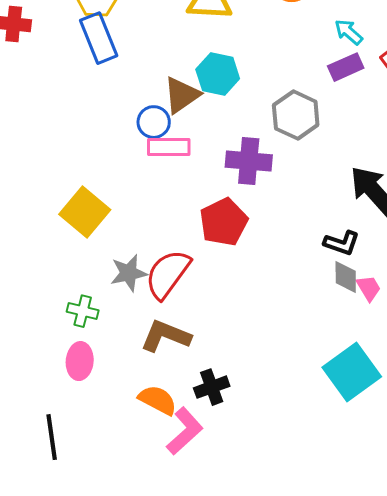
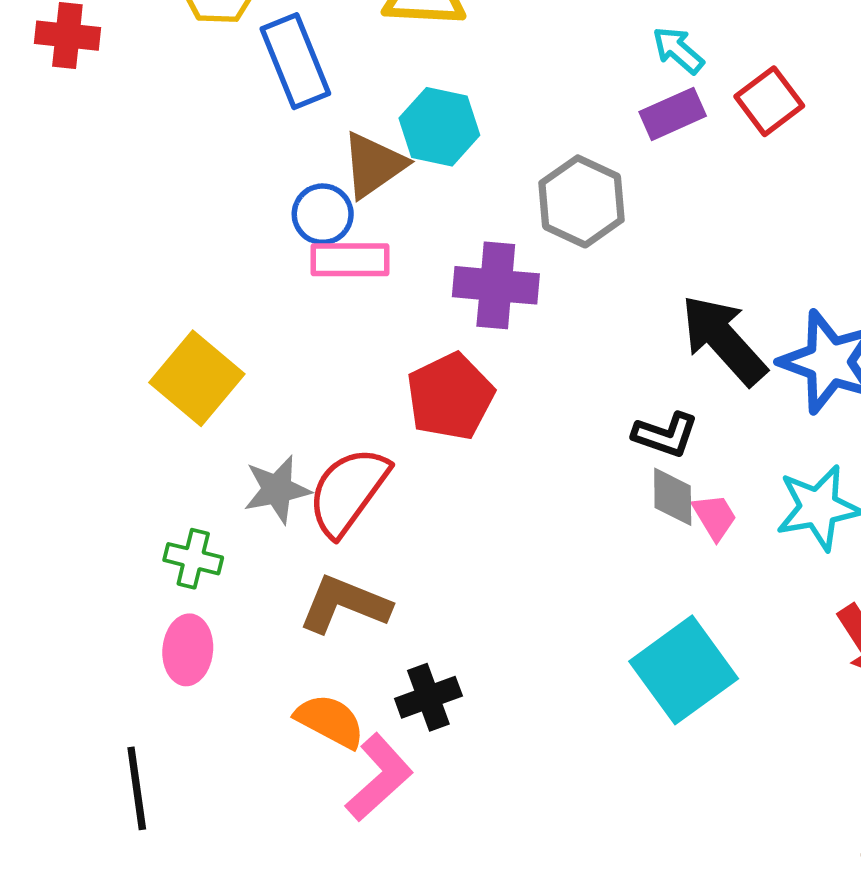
blue rectangle: (99, 38) -> (295, 61), moved

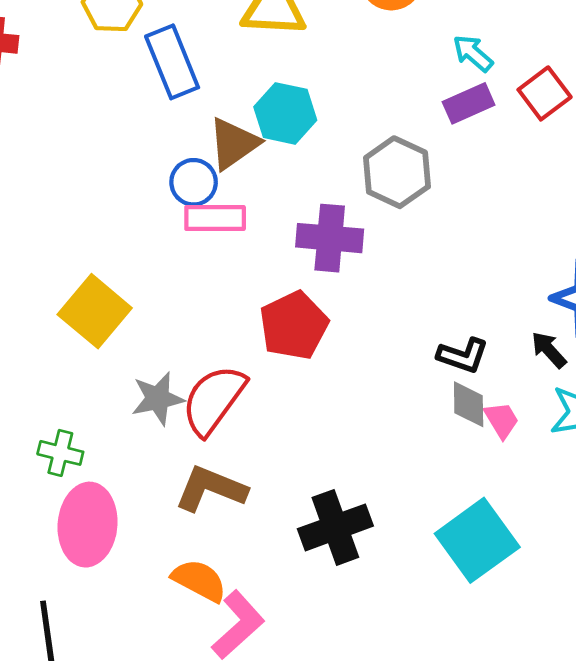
black arrow: (724, 340) -> (549, 350), moved, size x0.5
green cross: (193, 559) -> (60, 453), moved
pink ellipse: (188, 650) -> (88, 525), size x1.5
black cross: (428, 697) -> (335, 527), moved, size x1.4

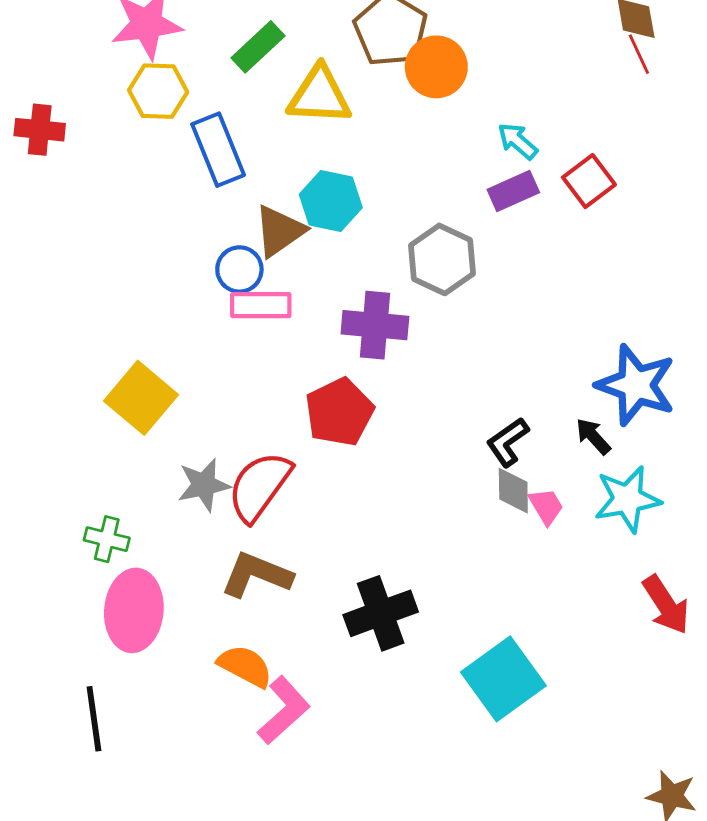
black L-shape: (463, 356) -> (508, 442), turned 126
cyan square: (477, 540) -> (503, 679), moved

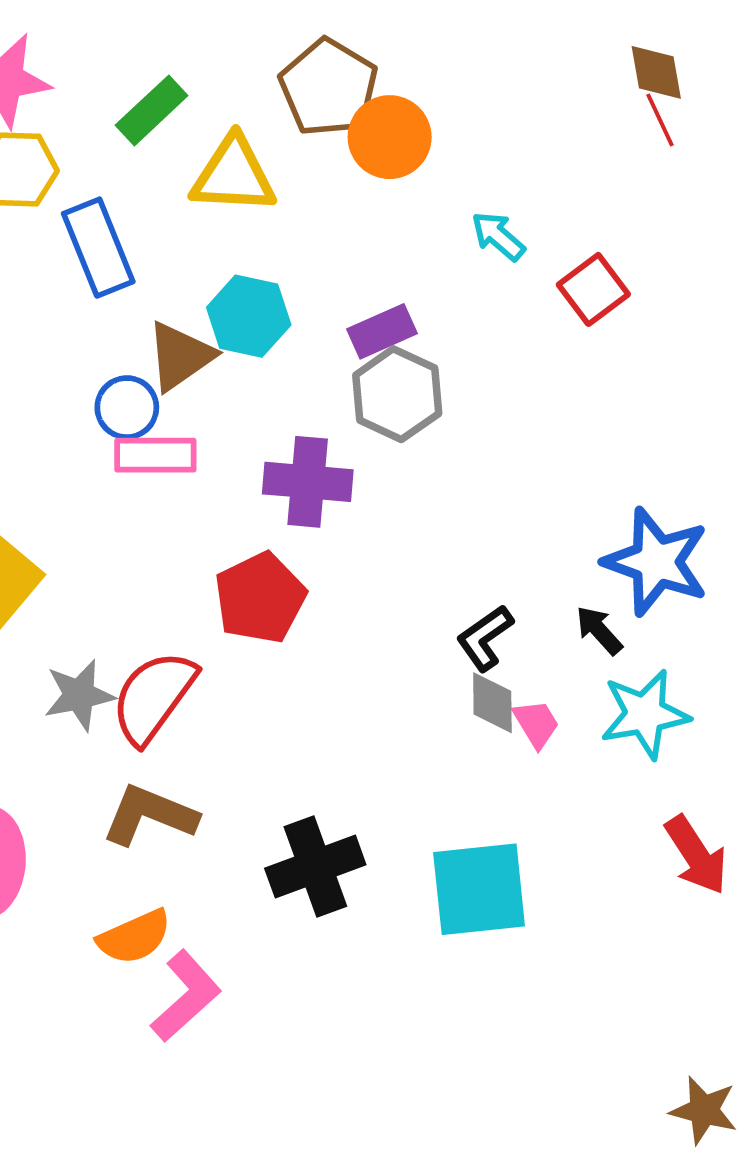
purple rectangle: (513, 191) -> (382, 331), moved
orange semicircle: (245, 666) -> (134, 937), turned 128
cyan square: (503, 679) -> (479, 889), moved, turned 30

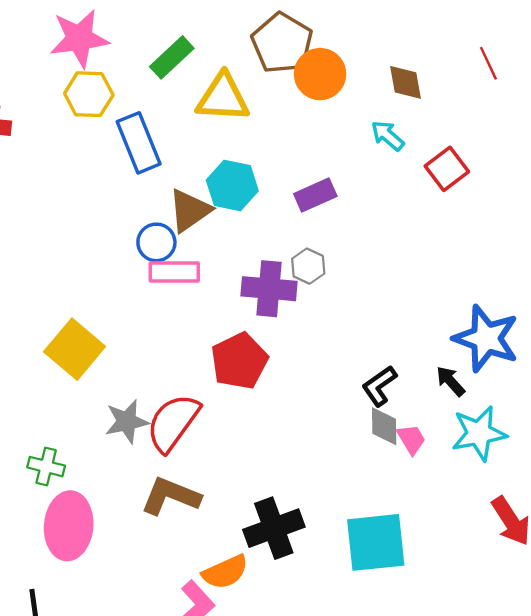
brown diamond: (656, 72) -> (405, 82), moved
gray hexagon: (397, 394) -> (308, 266), moved, size x0.6
orange semicircle: (134, 937) -> (225, 572), moved

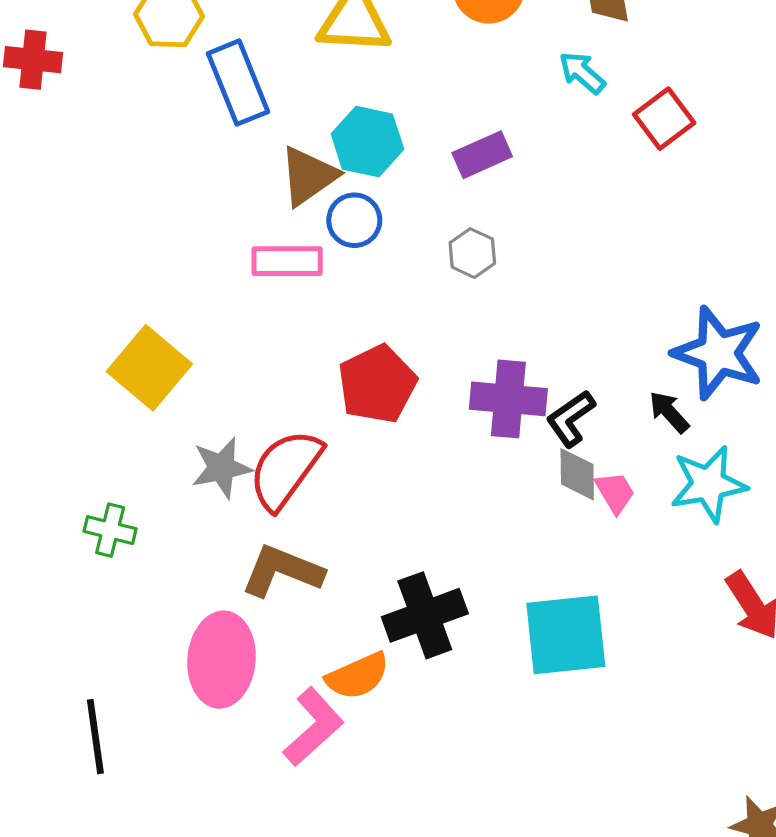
blue circle: (156, 242) -> (354, 220), moved
purple cross: (269, 289) -> (508, 399), moved
pink ellipse: (69, 526) -> (222, 660), moved

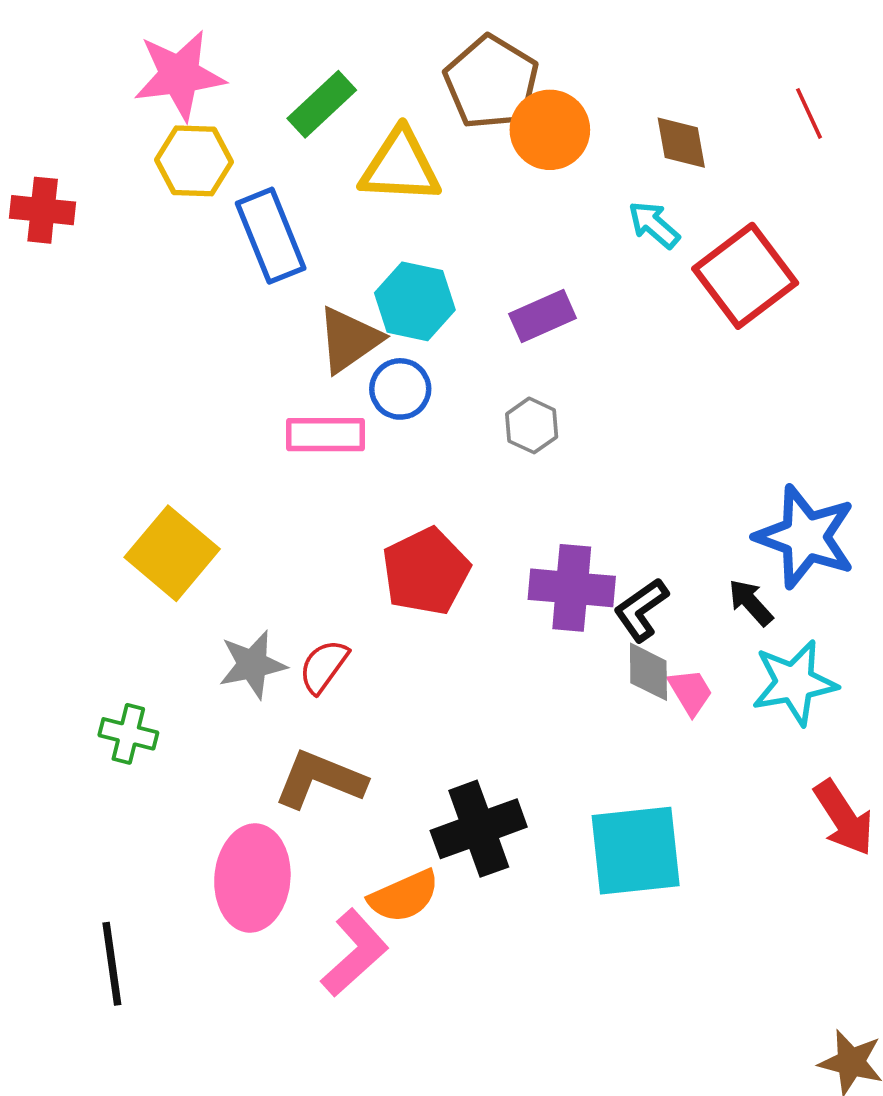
red square: (664, 119) -> (745, 276), size x1.5
red semicircle: (285, 469) -> (324, 666), size x0.6

